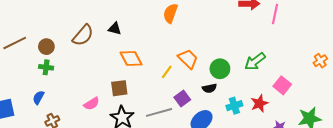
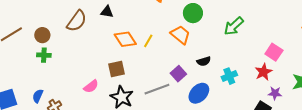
green arrow: (255, 61) -> (234, 26), moved
green circle: (220, 69) -> (193, 13), moved
yellow line: (167, 72) -> (148, 41), moved
blue semicircle: (38, 97) -> (38, 96), moved
red star: (259, 103) -> (263, 72), moved

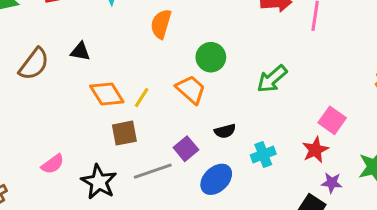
brown square: (116, 69) -> (124, 133), moved

